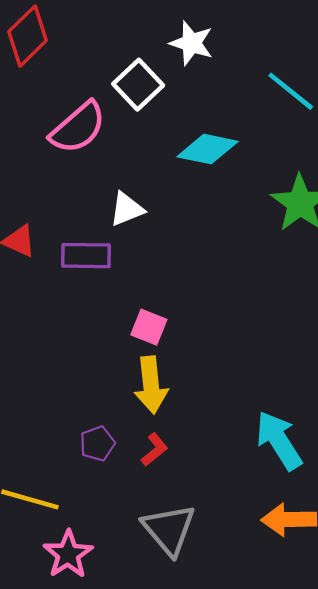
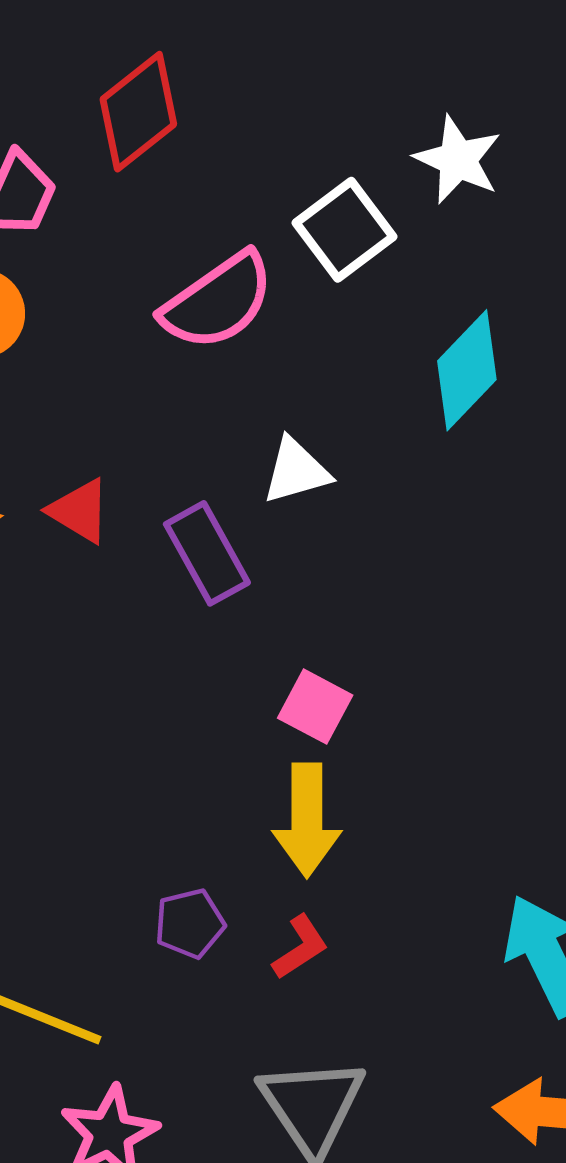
cyan diamond: (207, 149) -> (467, 370), turned -64
purple rectangle: (86, 256) -> (207, 553), turned 54

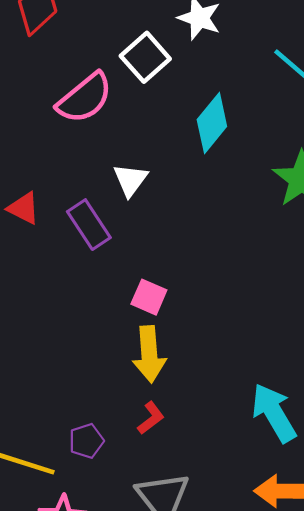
white triangle: (296, 471) -> (130, 180), turned -33
purple pentagon: (190, 923) -> (86, 441), moved

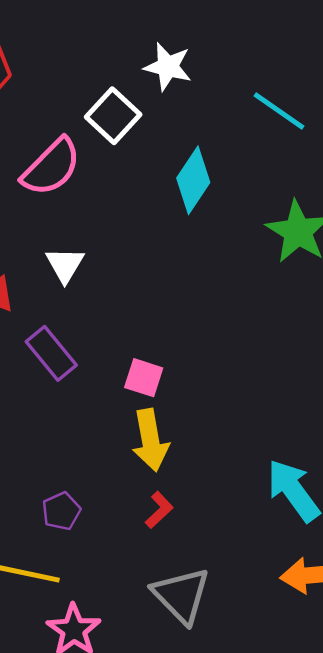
white triangle: (130, 180) -> (65, 265), moved
purple rectangle: (89, 225) -> (51, 353), moved
purple pentagon: (86, 441) -> (61, 511), moved

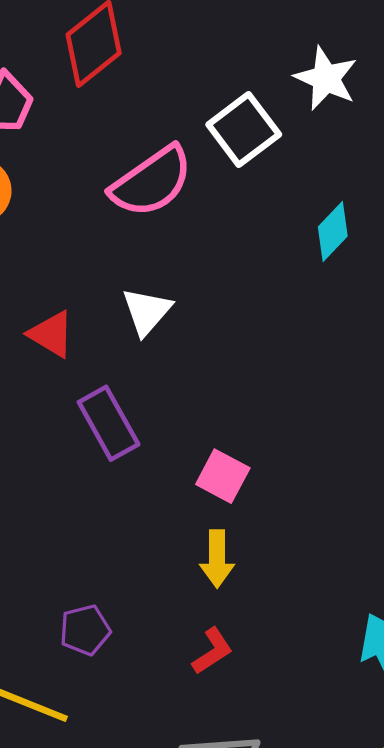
cyan diamond: (193, 180) -> (333, 231), size x0.7
yellow arrow: (150, 440) -> (217, 559), size x0.7

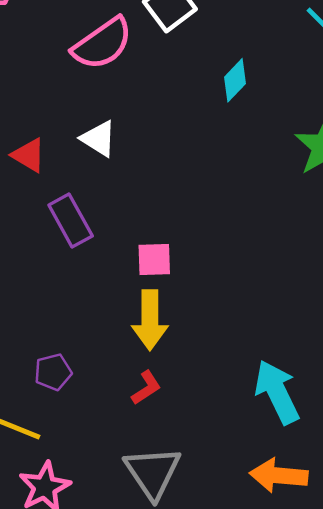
white triangle: (147, 311) -> (99, 139), turned -39
pink square: (223, 476) -> (154, 259), turned -30
yellow arrow: (217, 559) -> (150, 320), size x1.4

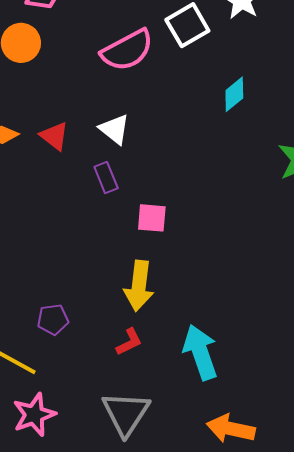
purple rectangle: (71, 221) -> (106, 177), moved, size x0.7
pink square: (154, 259) -> (152, 218), moved
cyan arrow: (277, 392) -> (200, 352), moved

